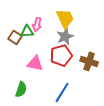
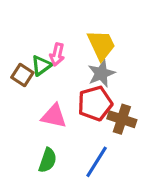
green triangle: (27, 31) -> (41, 66), turned -32
brown cross: (89, 61) -> (122, 119), moved
green semicircle: (21, 89) -> (48, 160), moved

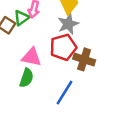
green semicircle: (48, 160) -> (27, 78), moved

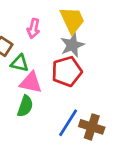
green triangle: (22, 18) -> (20, 63), moved, turned 49
brown cross: (84, 59) -> (92, 127), moved

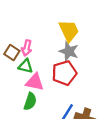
pink arrow: (33, 28) -> (27, 48), moved
gray star: (72, 45) -> (69, 51), turned -30

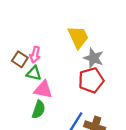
gray star: (69, 51) -> (93, 58), moved
red pentagon: (64, 73) -> (91, 80), moved

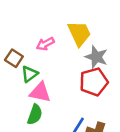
pink arrow: (35, 55) -> (45, 44), moved, turned 49
green triangle: (34, 73) -> (30, 74), turned -49

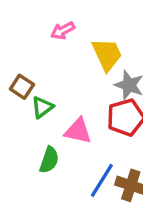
pink arrow: (45, 44) -> (63, 31), moved
pink triangle: (40, 92) -> (78, 131), moved

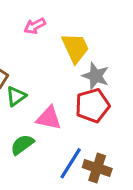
green semicircle: (49, 160) -> (22, 145), turned -145

